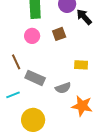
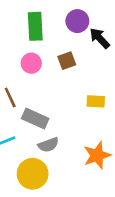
gray semicircle: (63, 88) -> (48, 145), moved
orange star: (82, 106) -> (97, 155), turned -30

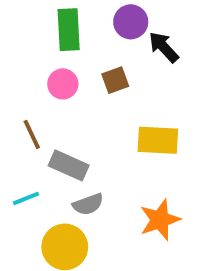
yellow rectangle: (96, 101) -> (158, 140), size x1.5

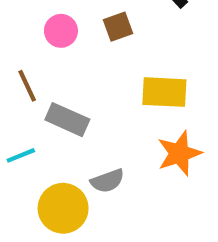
gray semicircle: (88, 204) -> (107, 181), moved
orange star: (160, 220) -> (179, 153), moved

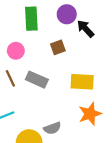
pink circle: (61, 31) -> (16, 51), moved
gray rectangle: (67, 120) -> (37, 80), moved

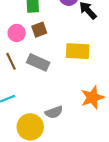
brown square: (58, 47) -> (39, 30), moved
yellow rectangle: (82, 82) -> (78, 51), moved

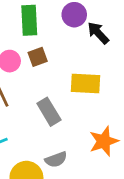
gray rectangle: (38, 62) -> (49, 112), moved, turned 35

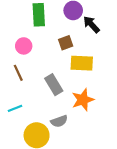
brown square: (38, 57) -> (66, 43), moved
orange star: (104, 141) -> (83, 100), moved

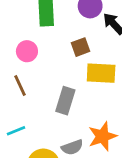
gray rectangle: (54, 85) -> (65, 101), turned 48
orange star: (83, 100) -> (102, 136), moved

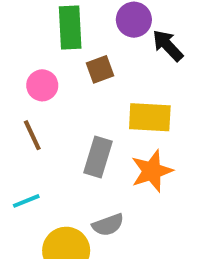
brown square: (80, 47) -> (100, 69), moved
orange star: (102, 136) -> (152, 171), moved

